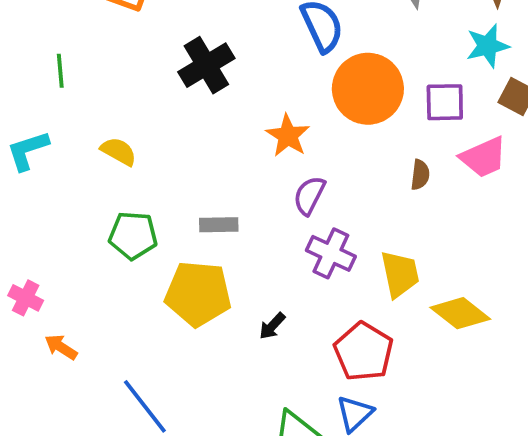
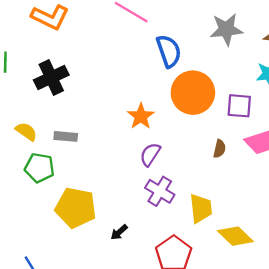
black cross: (206, 65) -> (51, 78), moved
yellow semicircle: (119, 151) -> (26, 131), moved
gray rectangle: (219, 225) -> (66, 136), moved

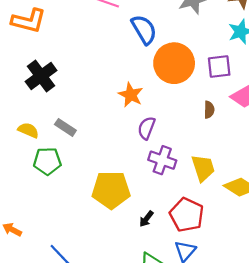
gray rectangle: (66, 136) -> (65, 127), turned 40
yellow pentagon: (76, 208) -> (111, 190), moved
black arrow: (119, 232) -> (146, 219), moved

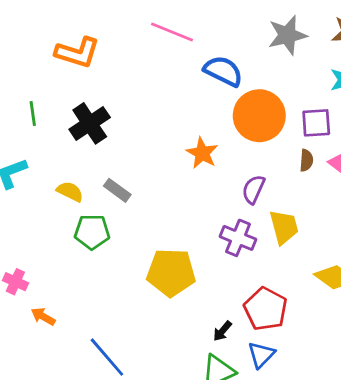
blue semicircle: (144, 30) -> (223, 71), turned -36
brown semicircle: (209, 110) -> (306, 160), moved
purple semicircle: (146, 128) -> (253, 189), moved
yellow trapezoid: (203, 168) -> (284, 227), moved
black arrow: (146, 219) -> (222, 331), moved

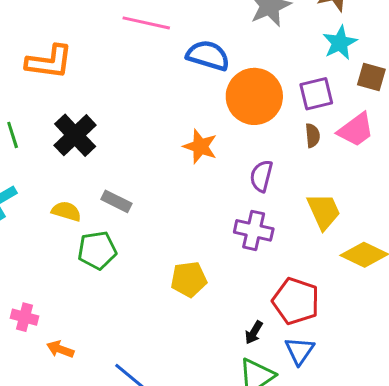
yellow trapezoid: (284, 227) -> (324, 211), moved
yellow pentagon: (171, 272) -> (189, 279), size x0.7

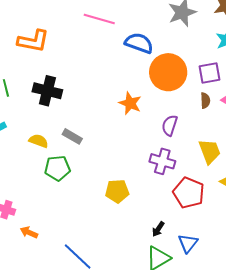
black cross: (75, 135) -> (47, 91), turned -36
red pentagon: (296, 301) -> (189, 193), moved

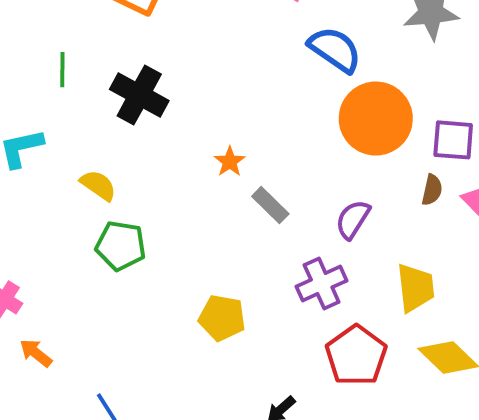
orange star: (130, 103) -> (230, 162), moved, size x0.7
gray rectangle: (72, 136) -> (270, 205), moved
purple cross: (162, 161) -> (322, 284), turned 35

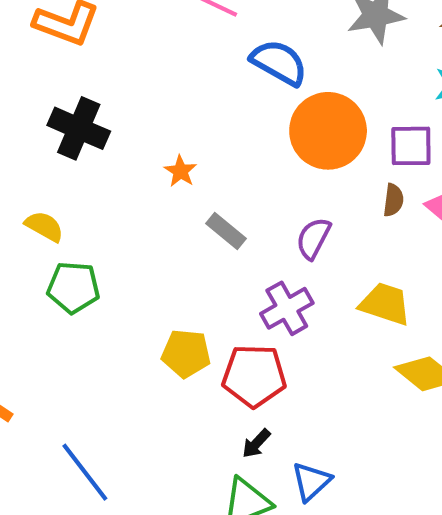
orange star: (230, 162) -> (180, 171), moved
yellow trapezoid: (415, 288) -> (385, 304), turned -60
red pentagon: (356, 356) -> (254, 376), moved, turned -30

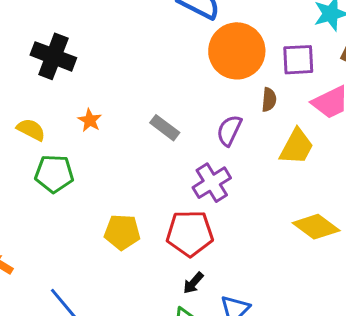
orange star: (180, 171) -> (90, 120), moved
brown semicircle: (393, 200) -> (269, 100), moved
yellow trapezoid: (385, 304) -> (297, 147), moved, turned 102
yellow pentagon: (186, 353) -> (122, 232), moved

